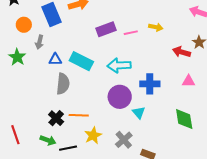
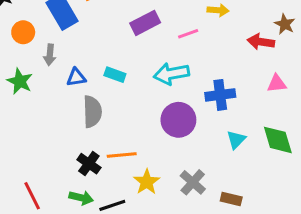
pink line: (131, 33) -> (188, 34), moved
cyan rectangle: (81, 61) -> (115, 75), size x0.6
cyan triangle: (139, 113) -> (236, 140), moved, turned 32

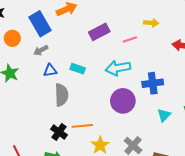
gray arrow: (50, 55) -> (41, 50), moved, turned 56

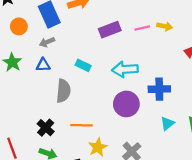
pink line: (130, 40) -> (142, 28), moved
blue triangle: (50, 70) -> (43, 65), moved
black cross: (59, 132) -> (46, 128), moved

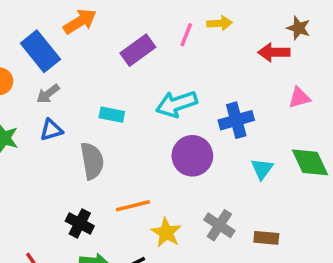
pink line: (142, 28) -> (186, 35), turned -40

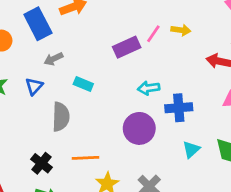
purple rectangle: (138, 50) -> (127, 47), moved
gray arrow: (48, 94) -> (54, 59), moved
cyan arrow: (177, 104) -> (149, 88), moved, size x0.7
blue triangle: (51, 130) -> (34, 86), turned -42

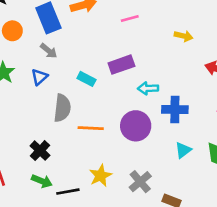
pink line: (153, 34) -> (130, 19), moved, turned 36
purple rectangle: (127, 47) -> (121, 65), moved
gray arrow: (54, 59) -> (49, 51), moved, turned -120
orange line: (86, 158) -> (91, 128), moved

